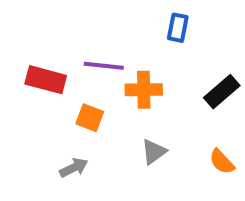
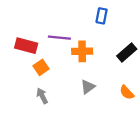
orange square: (90, 118) -> (41, 67), moved, turned 35
gray arrow: (74, 168) -> (42, 96), turned -91

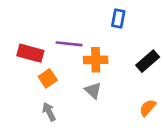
gray triangle: (88, 87) -> (93, 90), moved, turned -42
orange semicircle: (127, 92) -> (148, 108), turned 84

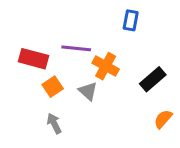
orange cross: (96, 60) -> (106, 66), turned 30
black rectangle: (148, 61) -> (153, 79), moved
gray triangle: (93, 90) -> (88, 91), moved

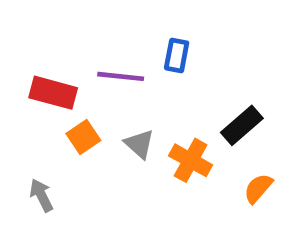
blue rectangle: (131, 20) -> (177, 55), moved
orange cross: (106, 66) -> (191, 160), moved
gray arrow: (54, 123) -> (41, 195), moved

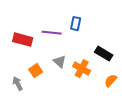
black rectangle: (242, 125) -> (104, 54), turned 72
orange square: (83, 137) -> (36, 71), moved

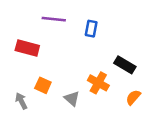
purple line: (52, 33) -> (54, 19), moved
gray triangle: (60, 62) -> (72, 99), moved
orange square: (36, 71) -> (43, 85), turned -32

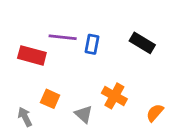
purple line: (54, 19) -> (63, 37), moved
blue rectangle: (91, 29) -> (92, 44), moved
black rectangle: (125, 65) -> (142, 43), moved

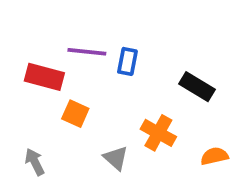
black rectangle: (142, 43) -> (197, 87), moved
orange square: (50, 99) -> (75, 114), moved
orange semicircle: (155, 113) -> (214, 156), turned 36

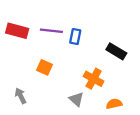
red rectangle: (44, 77) -> (17, 31), moved
orange semicircle: (214, 156) -> (114, 104), moved
gray triangle: (116, 158) -> (76, 99), moved

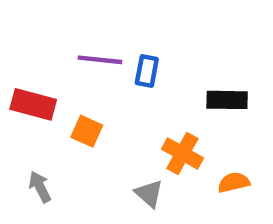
red rectangle: (17, 31) -> (33, 104), moved
black rectangle: (116, 51) -> (227, 100), turned -30
orange semicircle: (114, 104) -> (234, 182), moved

